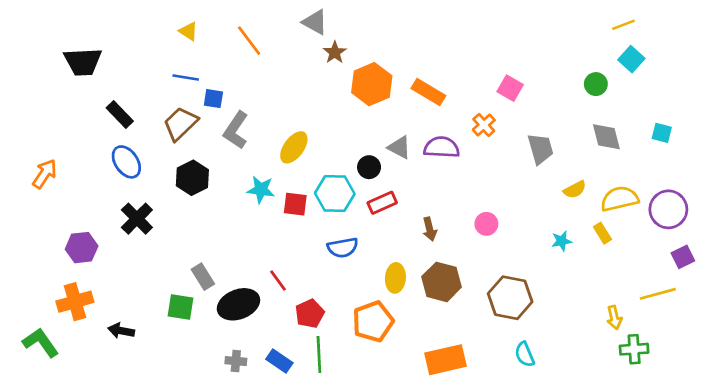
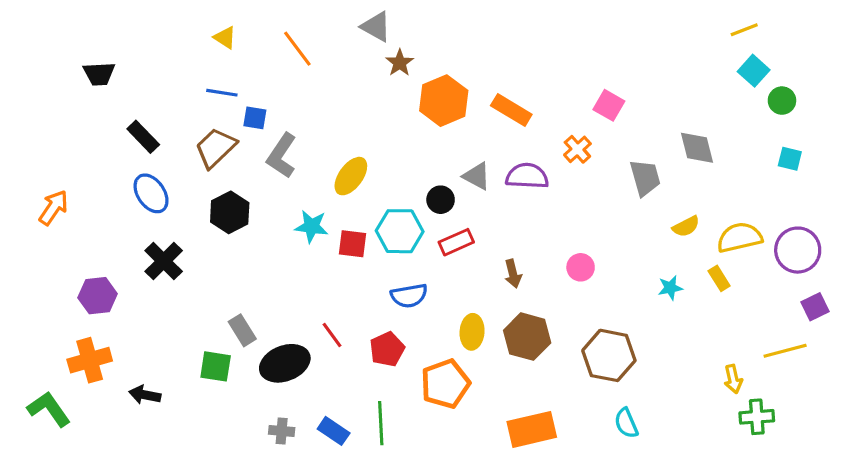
black trapezoid: (83, 62) -> (99, 74), size x0.7
green circle: (596, 84) -> (782, 101), moved
gray diamond: (606, 137) -> (697, 148), moved
red pentagon: (310, 314) -> (387, 349), moved

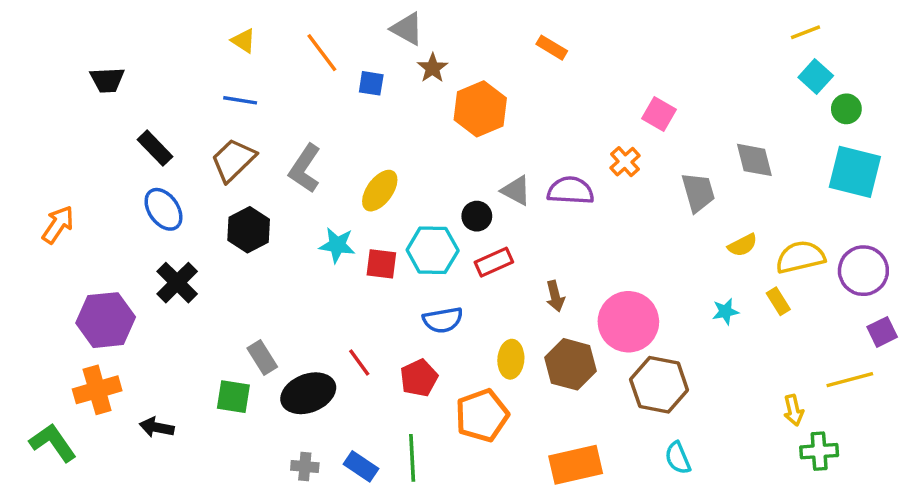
orange rectangle: (511, 110) -> (552, 48), moved, size x0.7
blue square: (255, 118) -> (371, 83), moved
cyan square: (790, 159) -> (855, 172), size x2.0
pink circle: (581, 267) -> (628, 322), moved, size x2.0
purple hexagon: (98, 296) -> (106, 320), size x1.4

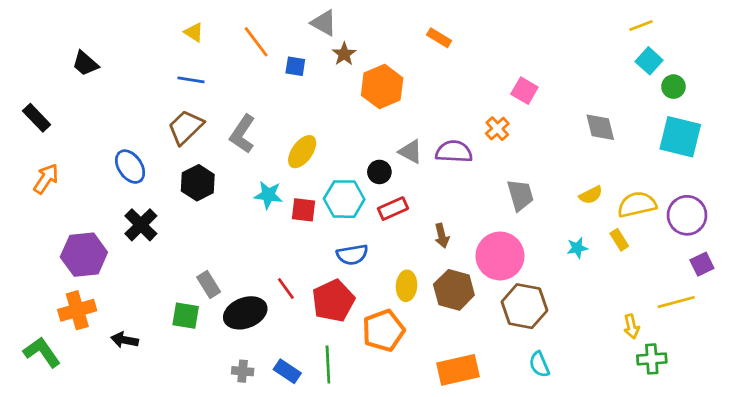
black trapezoid: (107, 80) -> (85, 64), turned 44
black rectangle: (155, 148) -> (37, 118), moved
gray trapezoid: (698, 192) -> (520, 195), moved
red pentagon: (419, 378) -> (333, 301), size x1.4

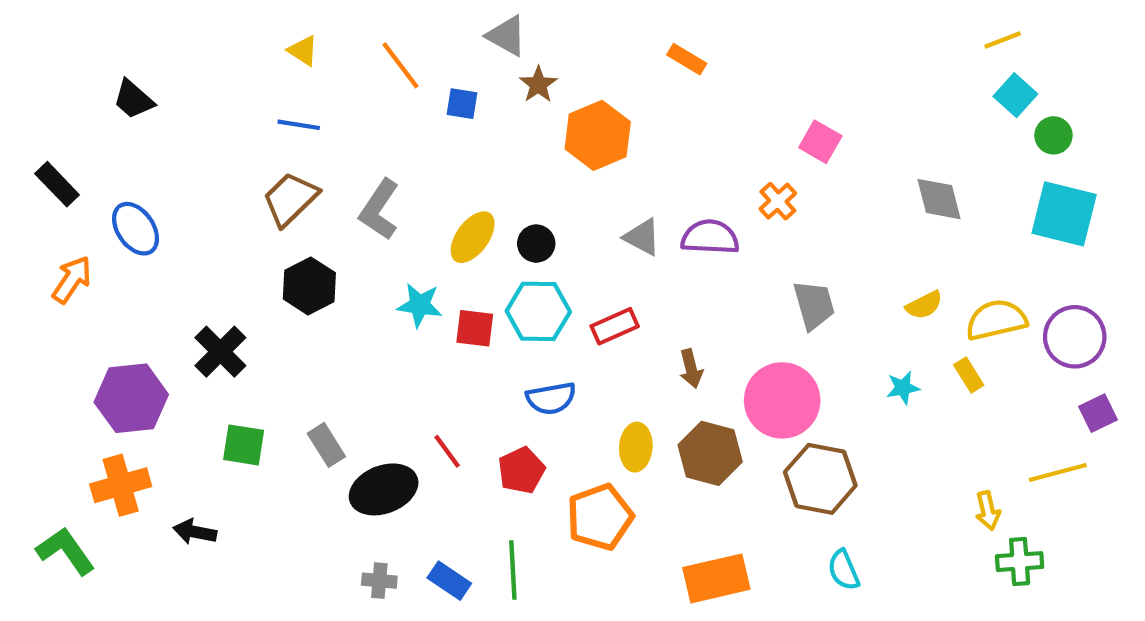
blue ellipse: (130, 167) -> (136, 229), moved
black circle: (379, 172) -> (536, 244), moved
red pentagon: (333, 301) -> (521, 470), size x0.7
green square: (186, 316) -> (244, 445), moved

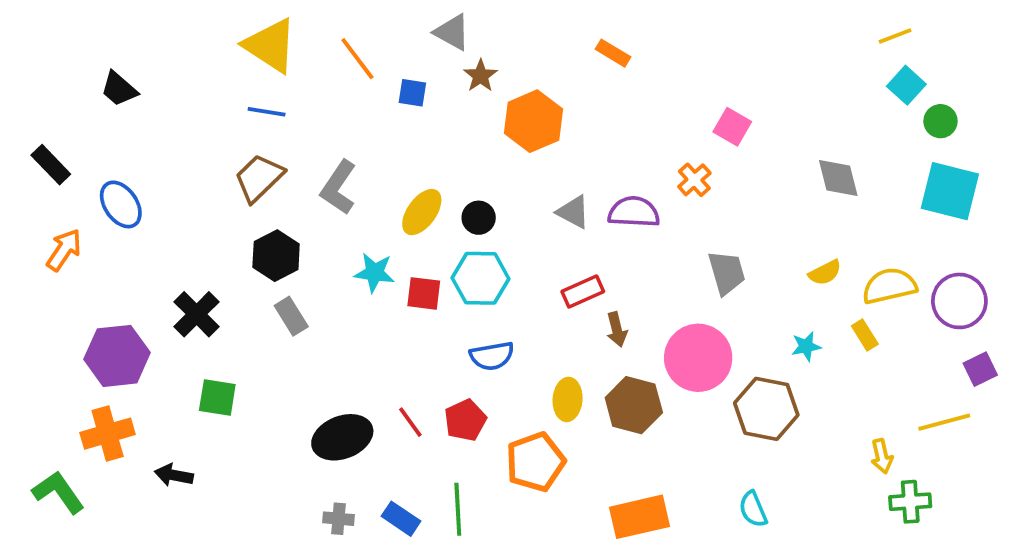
yellow triangle: (303, 51) -> (270, 45), size x2.0
red rectangle: (615, 326) -> (583, 292), moved
gray rectangle: (326, 445) -> (291, 316), moved
red line: (447, 451) -> (410, 422), moved
brown hexagon: (820, 479) -> (766, 409), moved

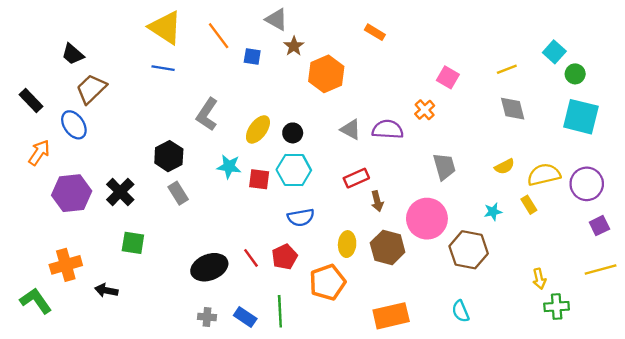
yellow line: (895, 36) -> (507, 69), moved
brown trapezoid: (259, 178) -> (91, 89), moved
purple hexagon: (117, 356) -> (72, 193), moved
yellow line: (944, 422) -> (601, 270), moved

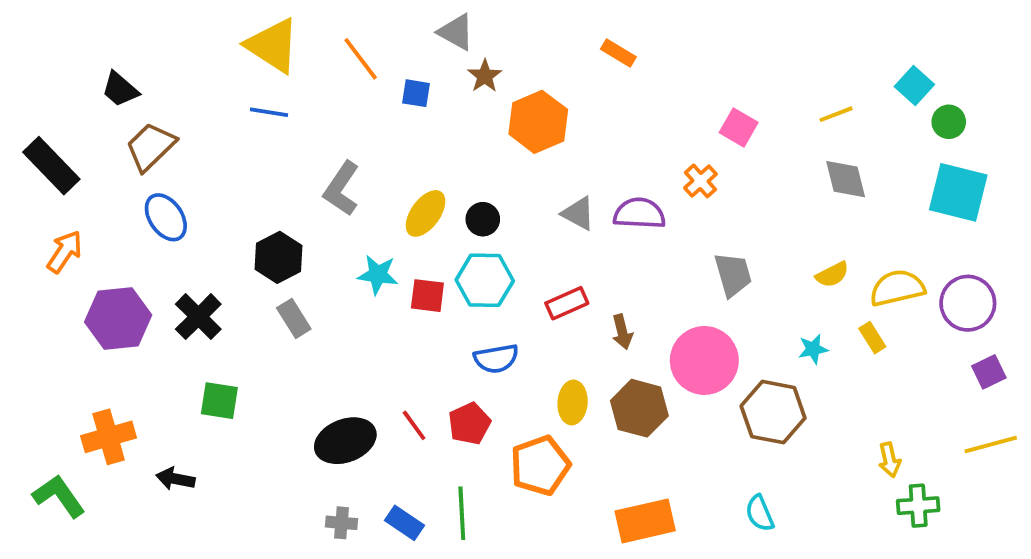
black rectangle: (31, 101) -> (51, 166), size x1.4
blue ellipse: (74, 125) -> (166, 217), moved
red rectangle: (356, 178) -> (567, 303), moved

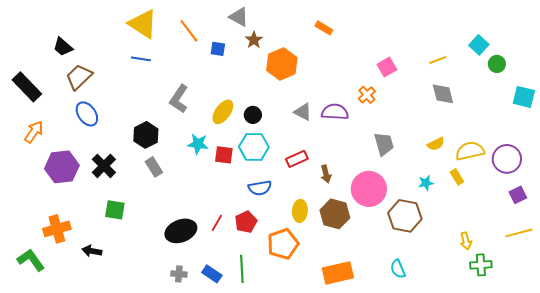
pink square: (739, 128) -> (387, 67), turned 30
cyan square: (958, 192) -> (524, 97), moved, size x0.7
red line: (414, 425) -> (217, 223), turned 66

